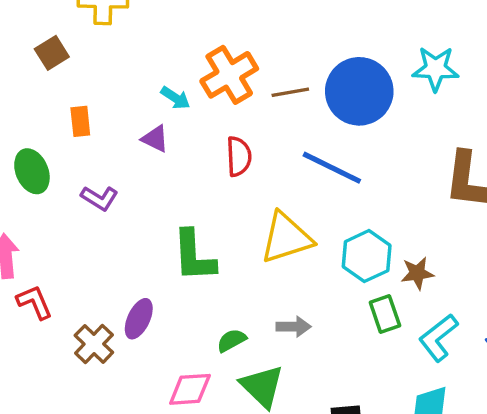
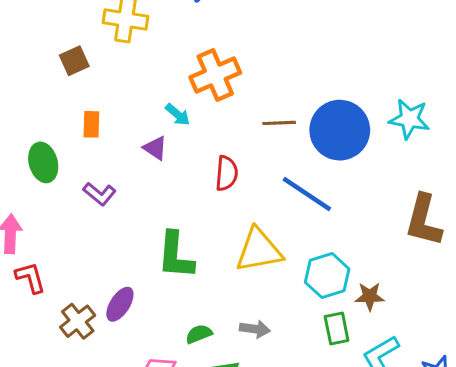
orange cross: (229, 75) -> (215, 75), moved

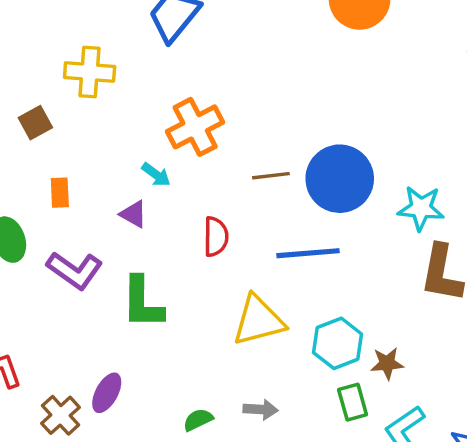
cyan star: (409, 119) -> (421, 208), moved
purple L-shape: (99, 194) -> (75, 270), size x1.5
blue line: (307, 194) -> (308, 253), turned -34
green L-shape: (176, 255) -> (142, 303), moved

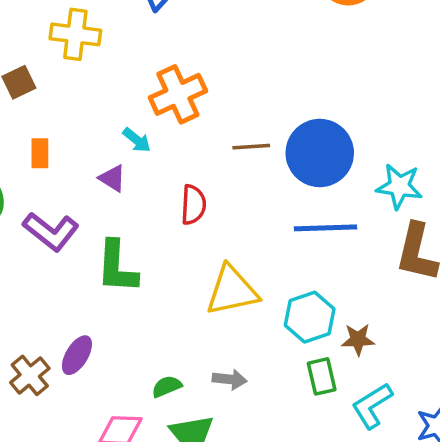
blue line: (308, 253) -> (325, 228), moved

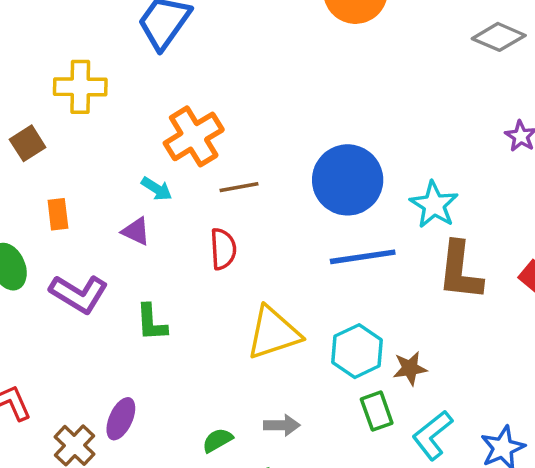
brown line: (251, 147) -> (239, 187), moved
cyan star: (399, 186) -> (434, 205), turned 30
green L-shape: (117, 267) -> (151, 322), size x0.7

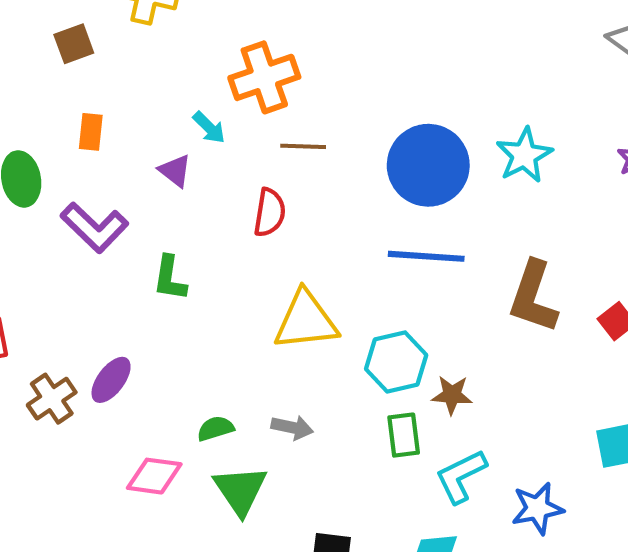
cyan star: (434, 205) -> (524, 155), moved

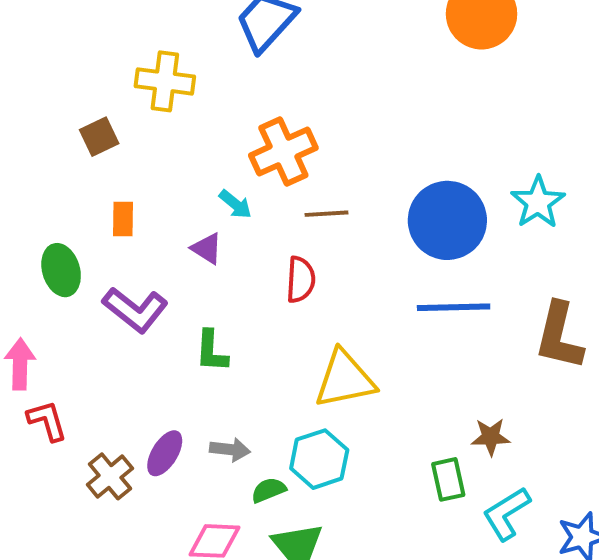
cyan hexagon: (396, 362) -> (319, 459), moved
gray arrow: (292, 427) -> (230, 450), moved

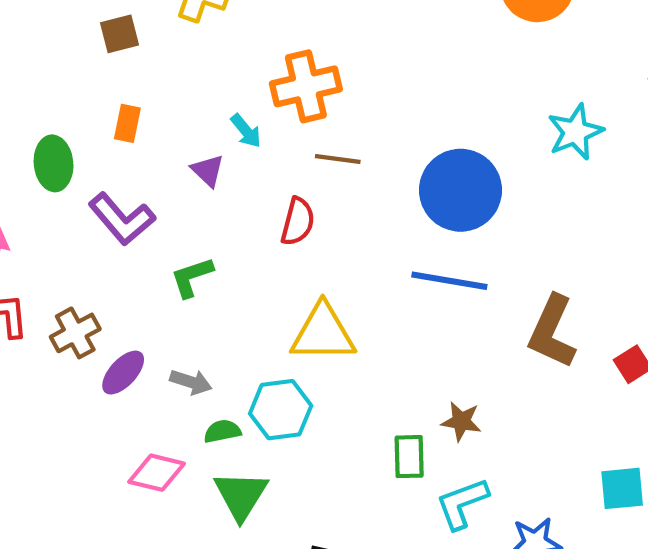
cyan star: (538, 202) -> (575, 132), moved
green L-shape: (211, 351) -> (192, 277), turned 57
brown cross: (110, 476) -> (75, 333), moved

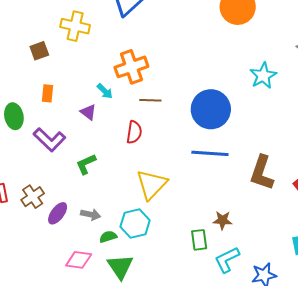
yellow triangle: (323, 333) -> (152, 185), turned -40

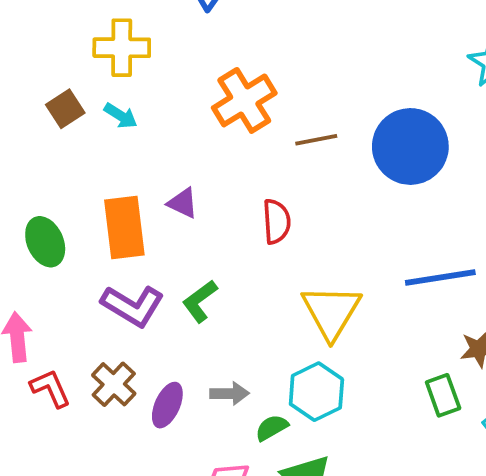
cyan arrow: (105, 91) -> (121, 116), moved
orange rectangle: (48, 93) -> (124, 228), moved, size x1.8
brown line: (150, 100) -> (316, 140), moved
purple L-shape: (49, 140) -> (133, 306), moved
blue line: (210, 153) -> (440, 278), moved

